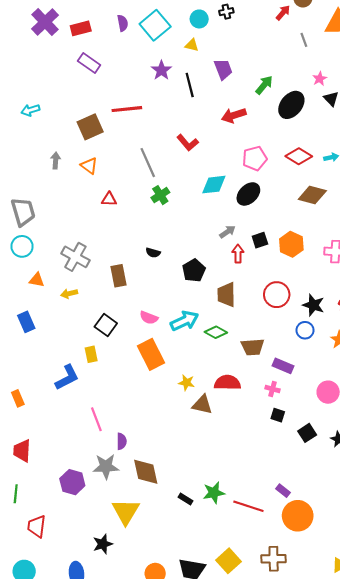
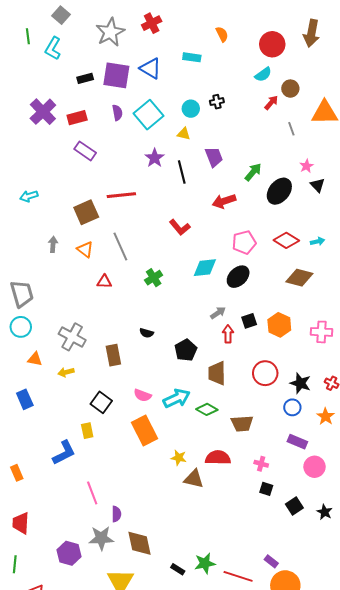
gray line: (148, 163) -> (120, 246), moved
purple rectangle: (283, 366) -> (297, 442), moved

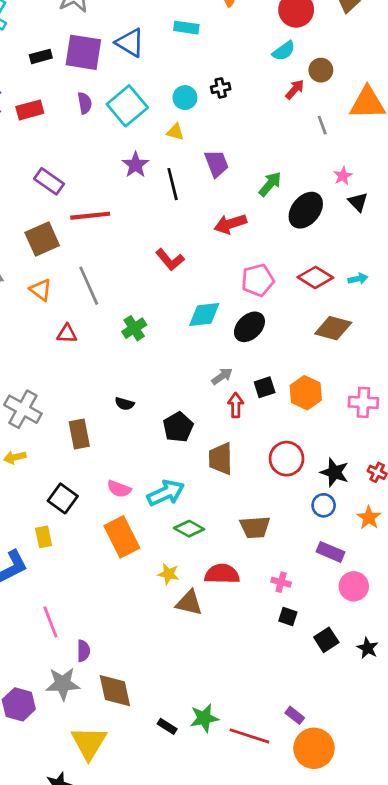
purple rectangle: (85, 151) -> (49, 181), moved
green diamond: (207, 409) -> (189, 529), moved

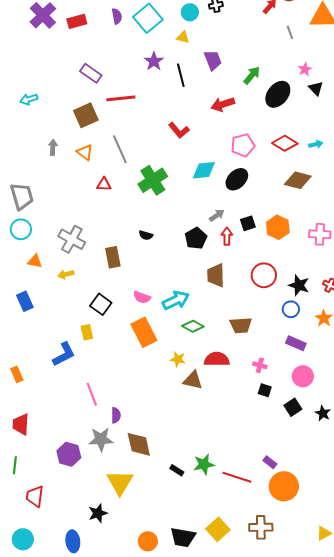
green cross: (134, 328) -> (153, 180), size x1.6
black pentagon: (178, 427) -> (196, 238), moved
pink circle: (354, 586) -> (303, 376), moved

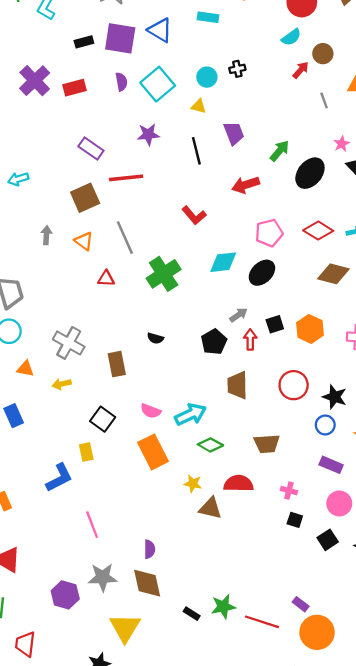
purple star: (154, 61) -> (148, 134), moved, turned 30
purple semicircle: (116, 415) -> (149, 549), moved

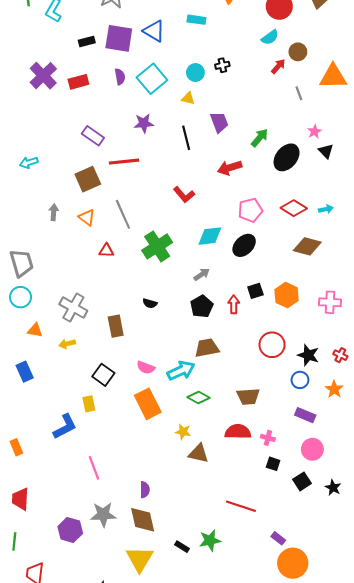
gray arrow: (239, 315) -> (202, 274), moved
brown trapezoid: (237, 385) -> (207, 348), moved, turned 80
red semicircle: (239, 484) -> (238, 432), moved
red line: (262, 622) -> (241, 506), moved
yellow triangle: (125, 628) -> (140, 559), moved

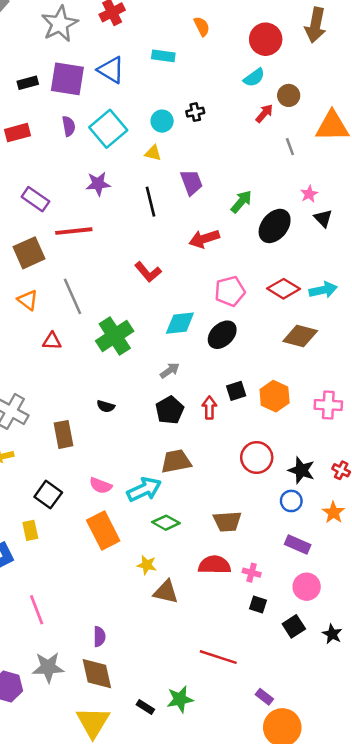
cyan arrow: (326, 209) -> (323, 290), size x1.5

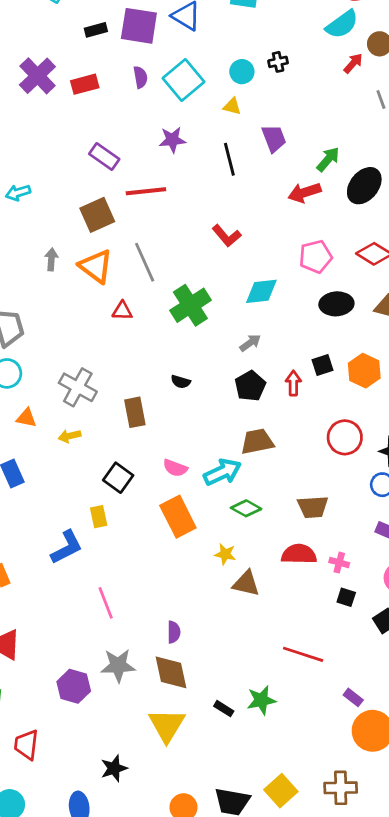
cyan semicircle: (254, 78) -> (342, 24), size x1.4
red arrow: (204, 239) -> (304, 193), moved
orange triangle: (28, 300) -> (96, 266), size x1.5
black ellipse: (222, 335) -> (336, 304), moved, turned 40

